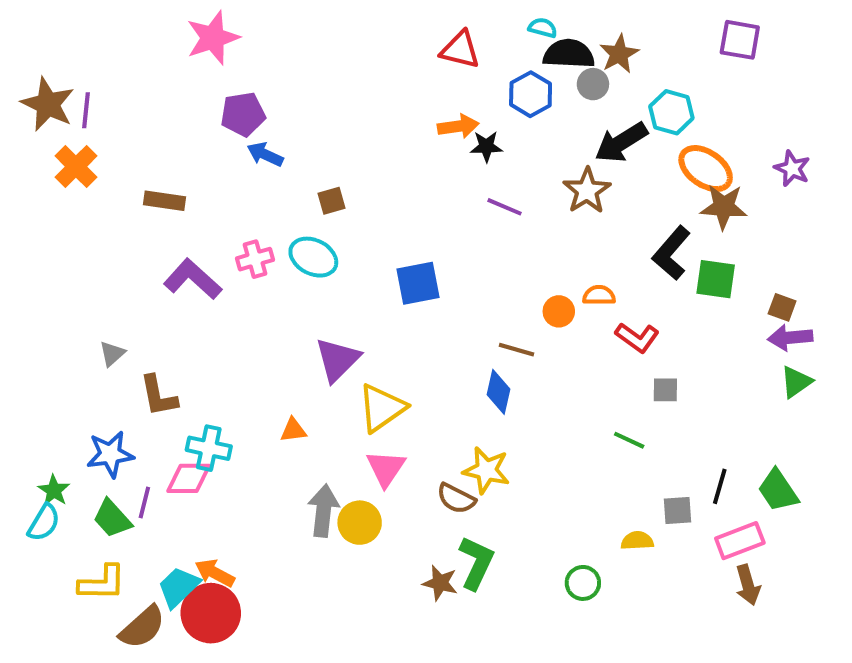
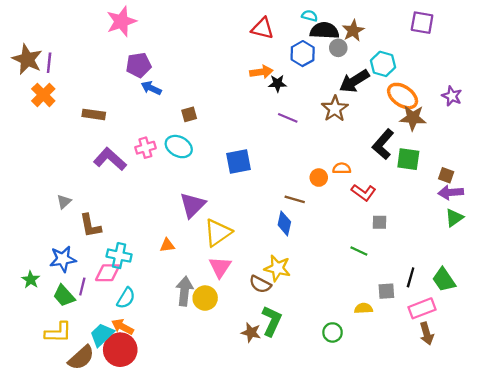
cyan semicircle: (44, 523) -> (126, 298), moved

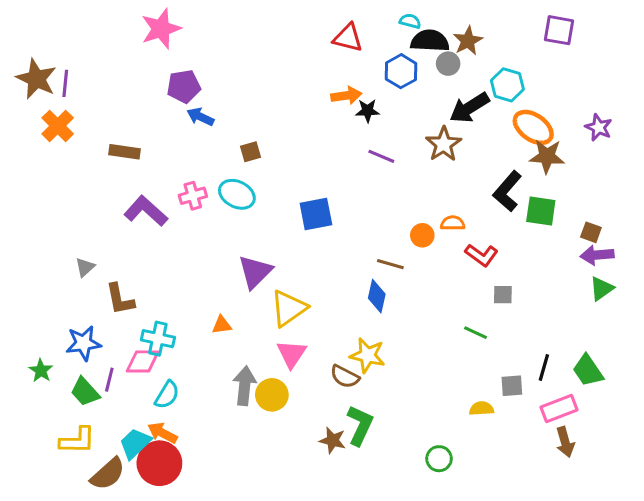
green circle: (333, 332) -> (439, 459), moved

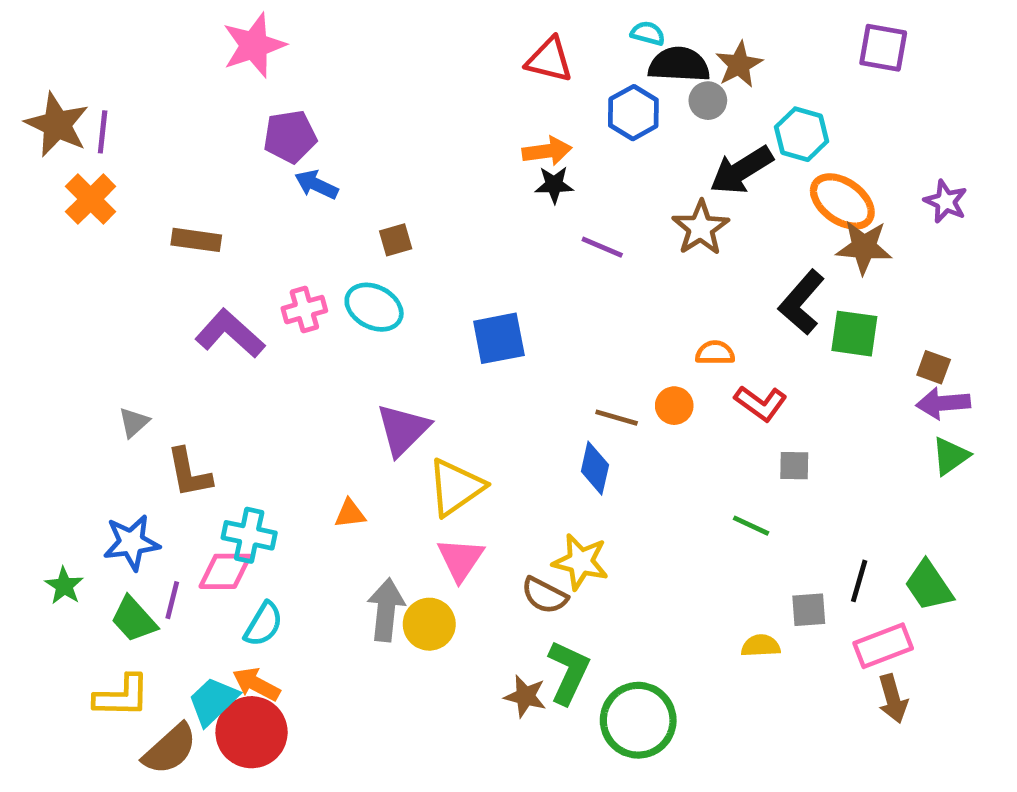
black star: (368, 111) -> (554, 185), moved
orange circle: (422, 235) -> (674, 406), moved
green circle: (439, 459) -> (638, 720), moved, size x1.8

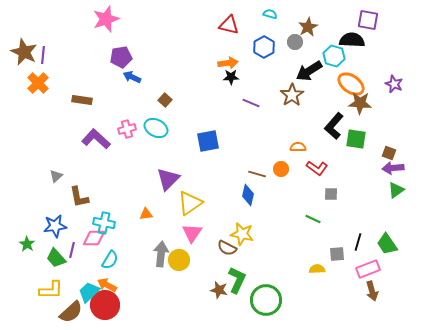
black semicircle: (679, 65) -> (352, 40), moved
brown square: (396, 240) -> (165, 100), turned -32

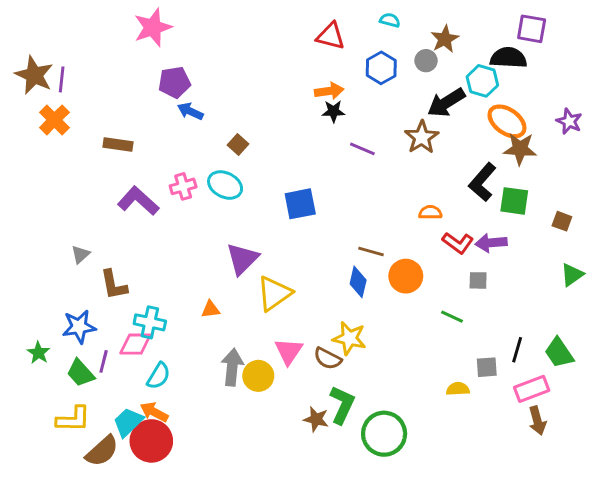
purple arrow: (393, 168) -> (491, 243), moved
orange circle: (281, 169) -> (406, 276), moved, size x1.5
pink triangle: (192, 233) -> (289, 351), moved

